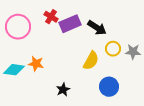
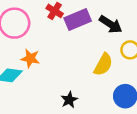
orange star: (36, 64) -> (30, 58), moved

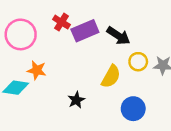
black star: (69, 100) -> (76, 100), moved

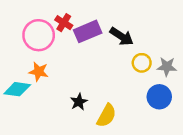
pink circle: (21, 34) -> (39, 35), moved
yellow semicircle: (111, 77) -> (106, 116), moved
blue circle: (133, 109) -> (159, 97), moved

